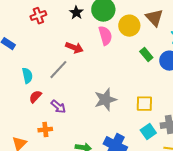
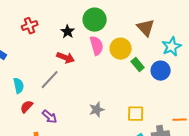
black star: (76, 13) -> (68, 32), moved
yellow circle: (129, 26) -> (121, 49), moved
gray star: (105, 100) -> (97, 110), size x0.7

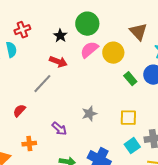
pink semicircle: (97, 46) -> (89, 50), turned -114
green rectangle: (138, 65) -> (130, 79), moved
cyan semicircle: (19, 86) -> (11, 50), moved
purple arrow: (50, 117) -> (59, 129), moved

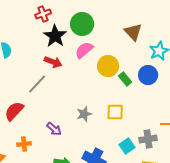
red cross: (22, 30) -> (43, 14), moved
black star: (60, 36) -> (55, 36), size x1.6
yellow circle: (113, 53) -> (108, 66), moved
red semicircle: (19, 111) -> (14, 111), size x1.5
yellow square: (128, 118) -> (115, 112), moved

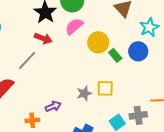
gray star: (84, 114) -> (84, 93), moved
purple arrow: (54, 129) -> (53, 106), moved, turned -63
orange cross: (24, 144) -> (32, 120), moved

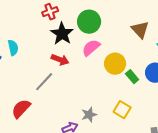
yellow square: (105, 88) -> (122, 110), turned 30
gray star: (84, 93) -> (89, 115), moved

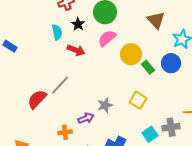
black star: (62, 34) -> (78, 24), size x0.6
cyan semicircle: (13, 48) -> (57, 32), moved
gray line: (44, 82) -> (60, 85), moved

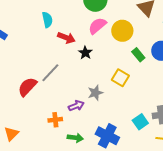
black star: (78, 24) -> (85, 53), moved
yellow circle: (131, 54) -> (122, 31), moved
yellow square: (138, 100) -> (120, 78), moved

